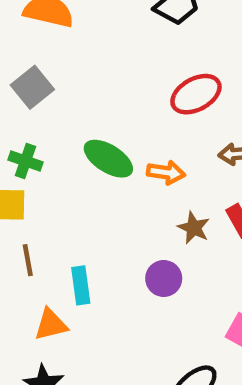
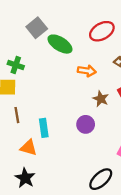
gray square: (32, 87) -> (37, 28), moved
green ellipse: (108, 159) -> (60, 44), moved
orange triangle: (51, 325) -> (29, 148), turned 30

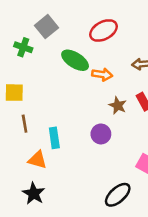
red ellipse: (102, 31) -> (103, 30), moved
green ellipse: (60, 44) -> (75, 60), moved
green cross: (16, 65) -> (23, 47), moved

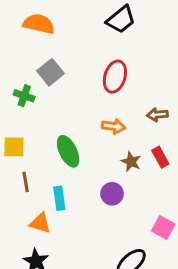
red ellipse: (103, 30) -> (115, 77), turned -44
green ellipse: (75, 60) -> (68, 151), moved, turned 32

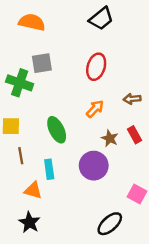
gray square: (51, 72) -> (42, 63), turned 30
green cross: (24, 96) -> (20, 83), size x1.5
orange arrow: (114, 126) -> (95, 109), turned -54
purple circle: (112, 194) -> (94, 166), size x1.5

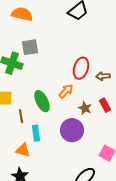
red ellipse: (96, 67) -> (81, 68), moved
orange arrow: (95, 109) -> (66, 91), moved
brown line: (21, 156) -> (21, 116), moved

